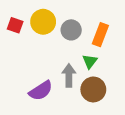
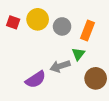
gray arrow: (69, 75) -> (60, 66), turned -108
brown circle: (93, 89) -> (96, 78), moved

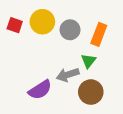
brown circle: (96, 78) -> (91, 92), moved

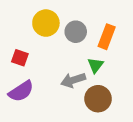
red square: (15, 25) -> (20, 58), moved
purple semicircle: (40, 90) -> (21, 91), moved

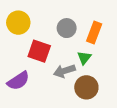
yellow circle: (46, 23) -> (18, 23), moved
red square: (20, 58) -> (39, 51), moved, size x1.5

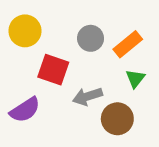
orange rectangle: (94, 32) -> (128, 44), turned 30
green triangle: (84, 58) -> (135, 79), moved

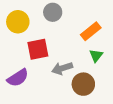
gray circle: (91, 38) -> (53, 12), moved
red square: (53, 70) -> (38, 49), turned -30

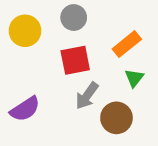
red square: (38, 49) -> (75, 60), moved
gray arrow: (62, 68) -> (87, 96), turned -36

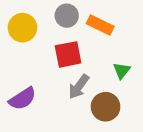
orange rectangle: (127, 44) -> (100, 25), moved, turned 65

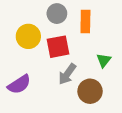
orange rectangle: (100, 25) -> (85, 22), turned 65
yellow circle: (22, 28) -> (28, 36), moved

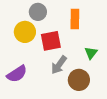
gray circle: (57, 14) -> (38, 12), moved

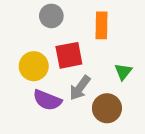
yellow circle: (25, 32) -> (34, 66), moved
purple semicircle: (17, 74) -> (47, 100), moved, turned 55

